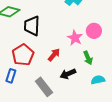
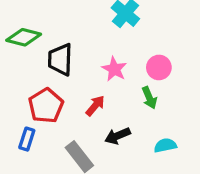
pink star: (75, 38) -> (114, 69), moved
green arrow: (88, 58) -> (149, 98), moved

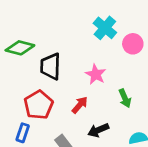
pink circle: (159, 67) -> (133, 44), moved

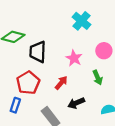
pink circle: (133, 44) -> (104, 51), moved

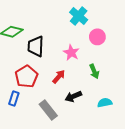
pink circle: (104, 51) -> (97, 37), moved

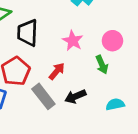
pink circle: (97, 37) -> (112, 41), moved
gray rectangle: (48, 110) -> (43, 96), moved

